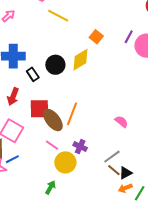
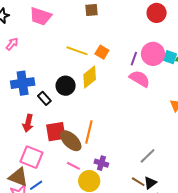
yellow line: (58, 16) -> (77, 51), moved
purple line: (129, 37) -> (134, 59), moved
pink semicircle: (121, 122) -> (140, 79), moved, size x1.5
gray line: (112, 157) -> (148, 156), moved

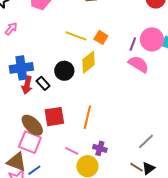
red arrow: (28, 123) -> (27, 85), moved
brown ellipse: (71, 141) -> (32, 125), moved

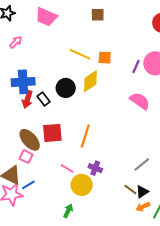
orange square: (101, 37) -> (105, 58), turned -32
pink semicircle: (138, 64) -> (140, 101), moved
pink square: (30, 142) -> (26, 157), size x0.6

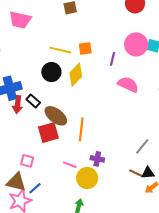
purple line: (136, 67) -> (112, 59), moved
black circle: (66, 88) -> (51, 72), moved
brown ellipse: (30, 140) -> (56, 116), moved
black triangle: (142, 192) -> (148, 173), turned 40

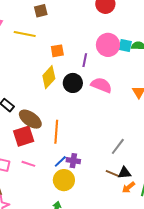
yellow line: (60, 50) -> (25, 34), moved
black circle: (51, 72) -> (73, 83), moved
pink line: (70, 165) -> (28, 164), moved
blue line: (35, 188) -> (60, 161), moved

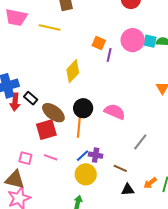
orange square: (57, 51) -> (99, 43), moved, turned 32
black circle: (73, 83) -> (83, 108), moved
pink semicircle: (101, 85) -> (115, 112), moved
brown line: (112, 173) -> (120, 168), moved
black triangle: (124, 173) -> (128, 190), moved

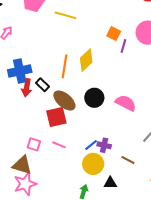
orange line: (79, 126) -> (64, 66), moved
black triangle: (128, 190) -> (110, 183), moved

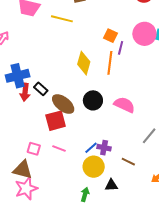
yellow diamond: (86, 60) -> (84, 63), turned -30
orange line: (64, 66) -> (110, 63), moved

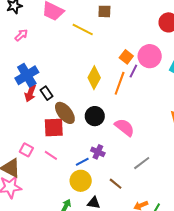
pink circle: (144, 34) -> (150, 56), moved
blue cross: (18, 76) -> (27, 75), turned -30
purple cross: (104, 148) -> (98, 152), moved

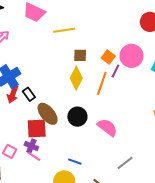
brown square: (104, 11) -> (80, 55), moved
yellow line: (83, 30) -> (64, 30), turned -35
purple cross: (98, 152) -> (31, 146), moved
blue line: (82, 162) -> (75, 162), moved, turned 48

